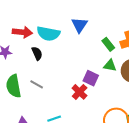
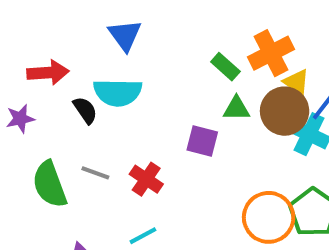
blue triangle: (79, 25) -> (125, 35), moved
cyan semicircle: (48, 34) -> (118, 92), moved
red cross: (80, 92) -> (146, 179), moved

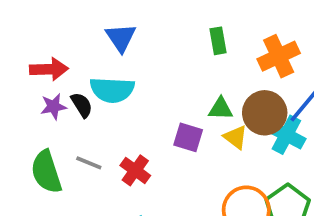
orange cross: (271, 53) -> (279, 56), moved
green rectangle: (225, 67) -> (218, 41), moved, turned 36
yellow triangle: (296, 82) -> (235, 137), moved
purple star: (20, 119) -> (53, 107), moved

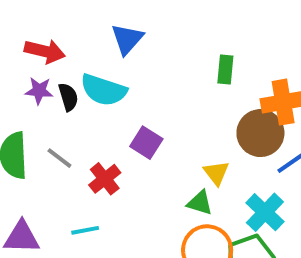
green triangle: (221, 109) -> (200, 203), moved
brown circle: (265, 113) -> (260, 133), moved
cyan cross: (286, 135) -> (265, 212), moved
purple square: (188, 137) -> (146, 143), moved

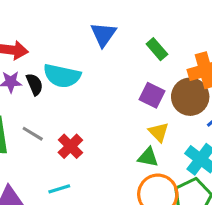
blue triangle: (127, 39) -> (103, 34), moved
green rectangle: (225, 70) -> (157, 49), turned -40
purple square: (146, 143) -> (152, 95), moved

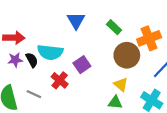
purple square: (152, 95) -> (82, 65), moved, turned 35
brown circle: (190, 97) -> (127, 55), moved
red cross: (70, 146) -> (60, 80), moved

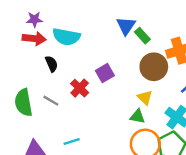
blue triangle: (76, 21) -> (126, 26), moved
cyan semicircle: (50, 52) -> (66, 37), moved
purple star: (15, 60) -> (34, 19), moved

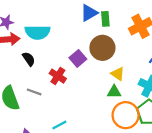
blue triangle: (126, 26) -> (89, 13), turned 36
green rectangle: (142, 36) -> (105, 19), turned 48
brown circle: (154, 67) -> (102, 48), moved

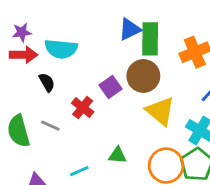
green rectangle: (105, 19) -> (150, 39), size x1.6
yellow triangle: (118, 74) -> (160, 111), size x1.6
green triangle: (114, 92) -> (117, 155), moved

